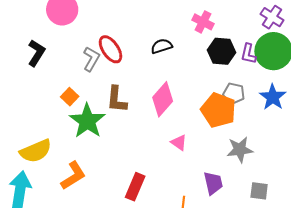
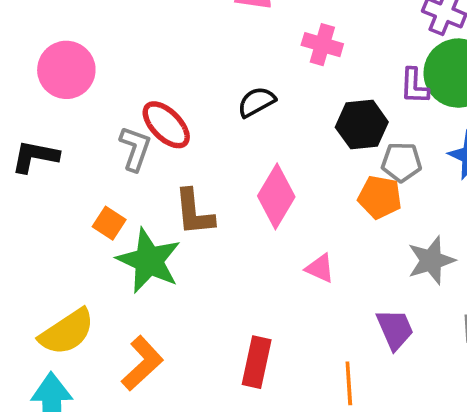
black hexagon: (221, 51) -> (362, 125), moved
black L-shape: (36, 53) -> (35, 156), turned -100
orange pentagon: (218, 110) -> (380, 197), size x0.7

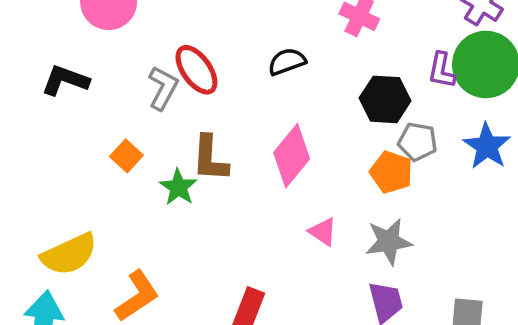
gray star: (431, 260) -> (389, 241), moved
green star: (149, 261) -> (178, 187), moved, size x0.6

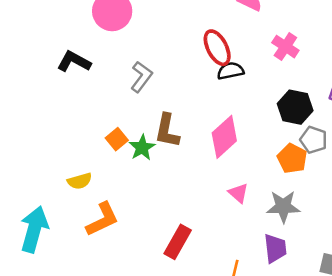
red ellipse: (196, 70) -> (217, 48), moved
orange square: (126, 156) -> (117, 139), moved
yellow semicircle: (69, 254) -> (80, 181), moved, size x0.6

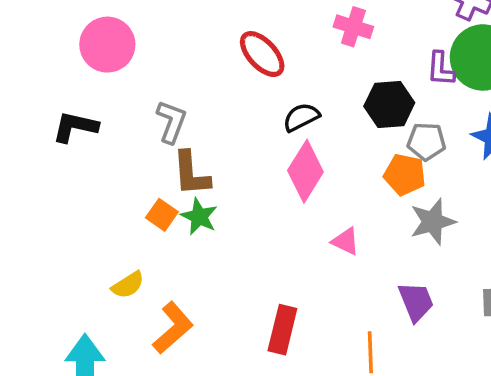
black semicircle: (230, 71) -> (301, 117), moved
brown L-shape: (167, 131) -> (191, 174), moved
gray star: (283, 207) -> (433, 222), moved

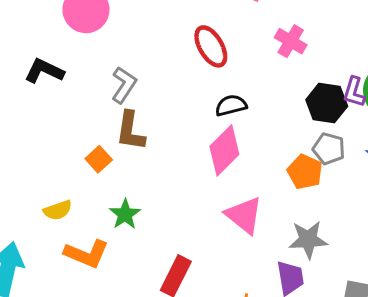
black hexagon: (389, 104) -> (327, 103), moved
green star: (199, 217) -> (125, 214), moved
gray star: (433, 222) -> (308, 240), moved
pink triangle: (346, 241) -> (244, 215), size x1.6
orange L-shape: (173, 328) -> (86, 254), turned 51

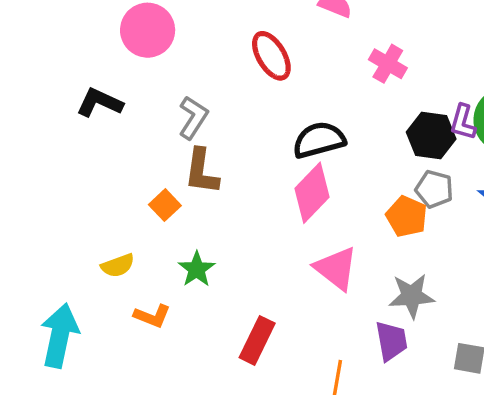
red ellipse: (211, 46) -> (271, 56), moved
black semicircle: (231, 105) -> (319, 140), size x1.4
orange L-shape: (86, 254) -> (152, 316), size x0.7

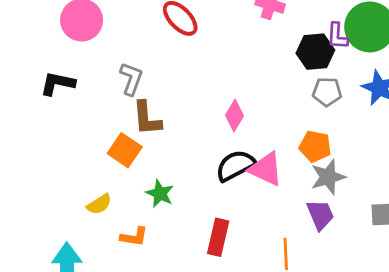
black semicircle: (319, 140) -> (235, 166), moved
pink diamond: (312, 193) -> (235, 116), size x0.7
orange square: (165, 205) -> (125, 150), size x1.4
orange pentagon: (407, 216) -> (315, 146), moved

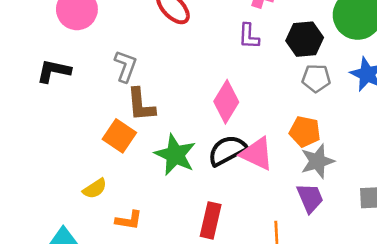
purple L-shape: (337, 36) -> (249, 36), moved
pink diamond: (235, 116) -> (226, 102), size x1.4
green star: (160, 193) -> (175, 155), moved, size x1.5

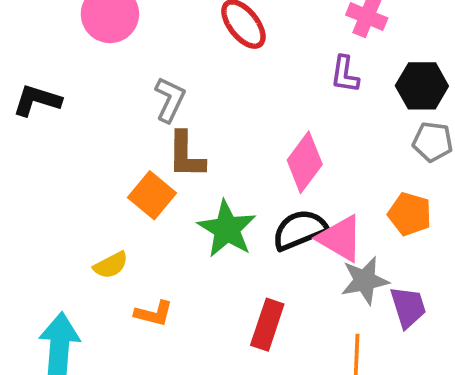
black L-shape: (54, 71) -> (37, 100), moved
gray star: (317, 161) -> (365, 281), moved

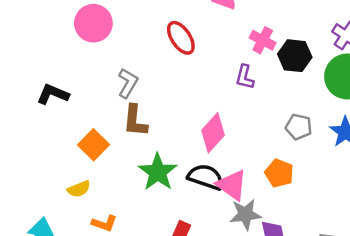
black hexagon: (422, 86) -> (295, 56), moved
black L-shape: (37, 100) -> (53, 94), moved
orange square: (152, 195) -> (93, 145), moved
black semicircle: (300, 230) -> (206, 177), turned 36

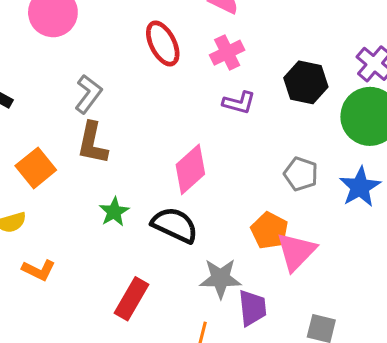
pink cross: (263, 40) -> (227, 53), moved, turned 30
purple L-shape: (245, 77) -> (239, 103), turned -95
green star: (158, 172) -> (114, 212), size x0.6
pink triangle: (232, 185) -> (296, 251), moved, turned 32

